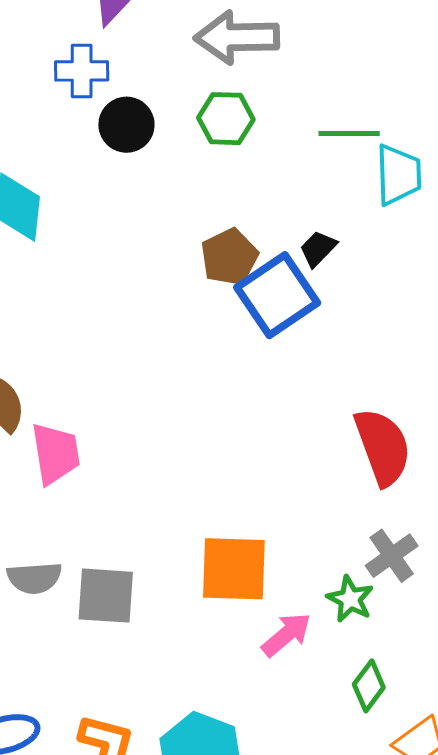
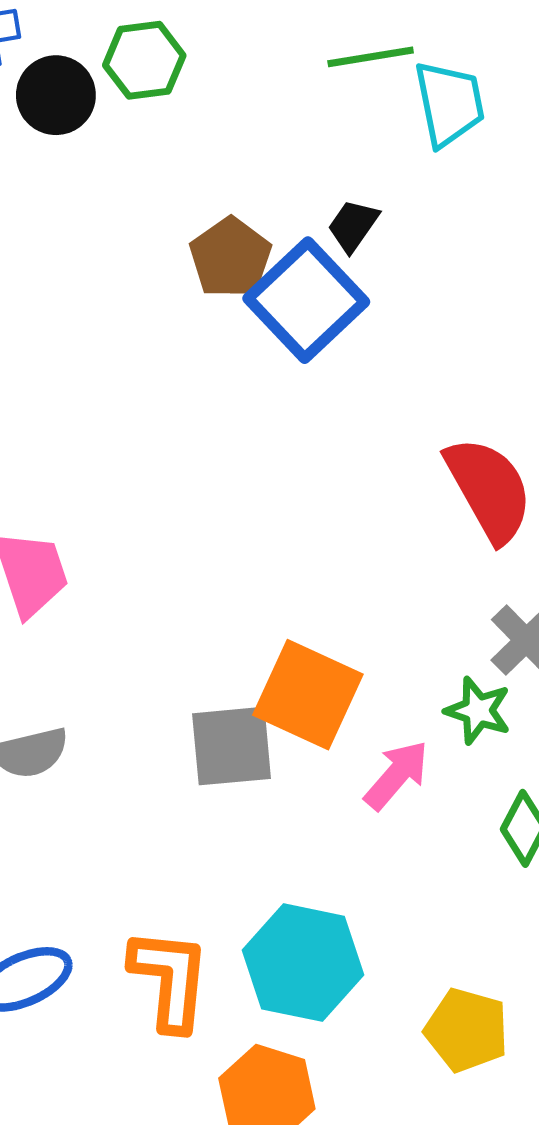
green hexagon: (226, 119) -> (144, 60), moved
orange square: (234, 569) -> (308, 695), turned 32
gray square: (106, 596) -> (232, 746), moved

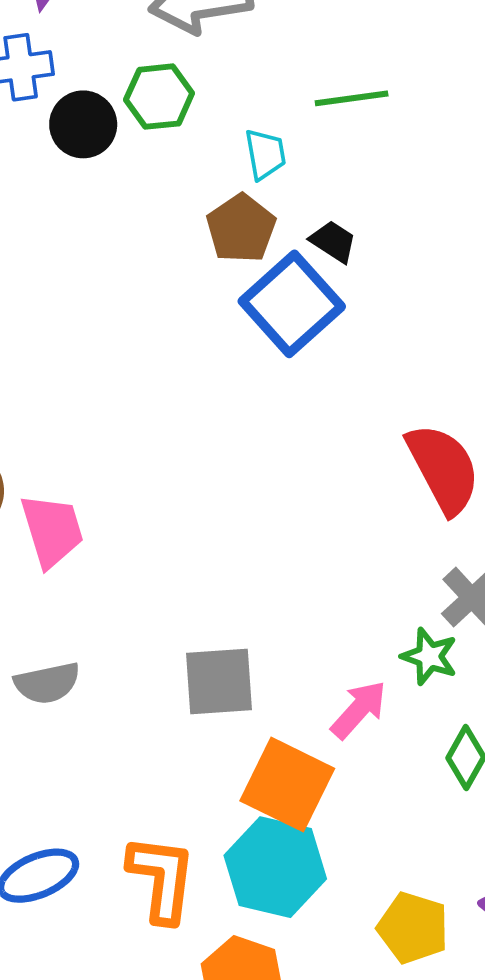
cyan trapezoid: (449, 104) -> (265, 154), moved, size x0.7
black trapezoid: (353, 226) -> (333, 242), turned 87
brown pentagon: (230, 258) -> (241, 228), moved
orange square: (308, 695) -> (287, 785), moved

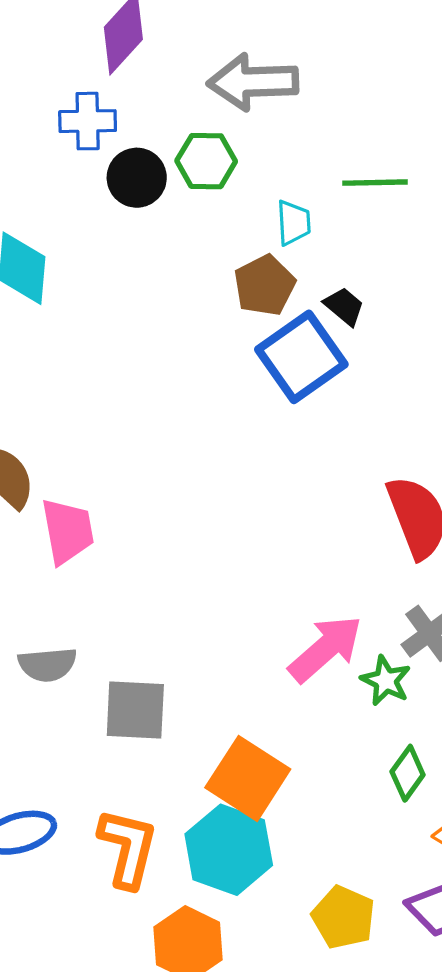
gray square: (219, 682) -> (135, 710), moved
pink arrow: (359, 710) -> (326, 649), moved, size x1.4

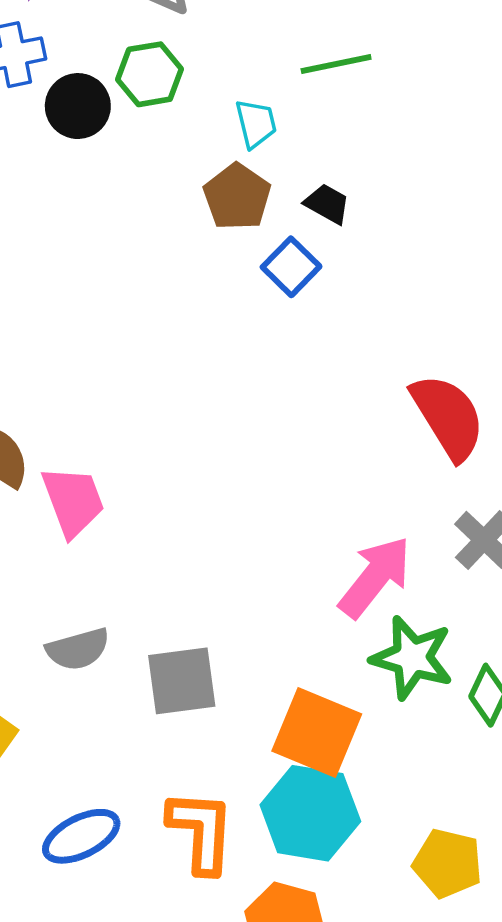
blue square: (301, 357) -> (291, 267), size x0.6
green star: (386, 681) -> (412, 658), moved, size x1.5

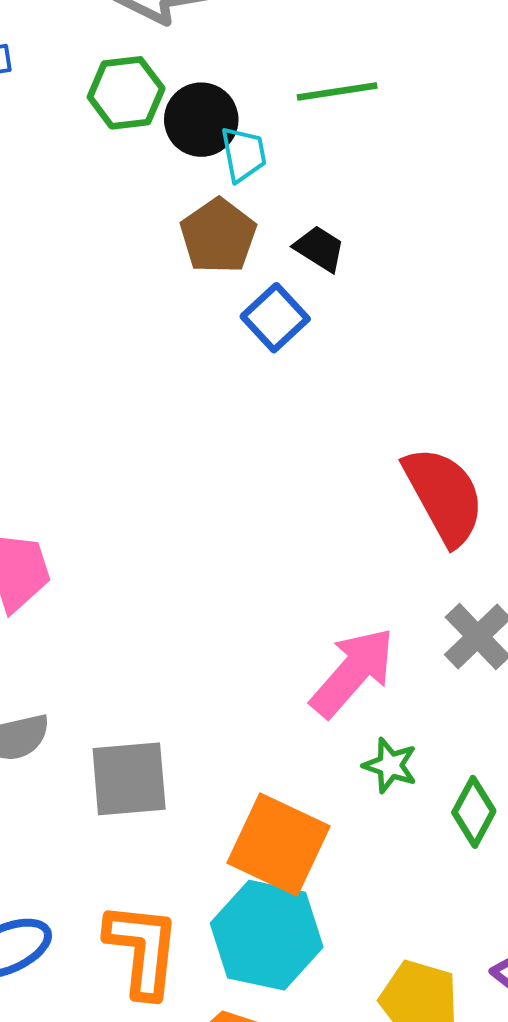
black circle: (78, 106) -> (201, 120), moved
green star: (412, 658) -> (390, 765), size x0.6

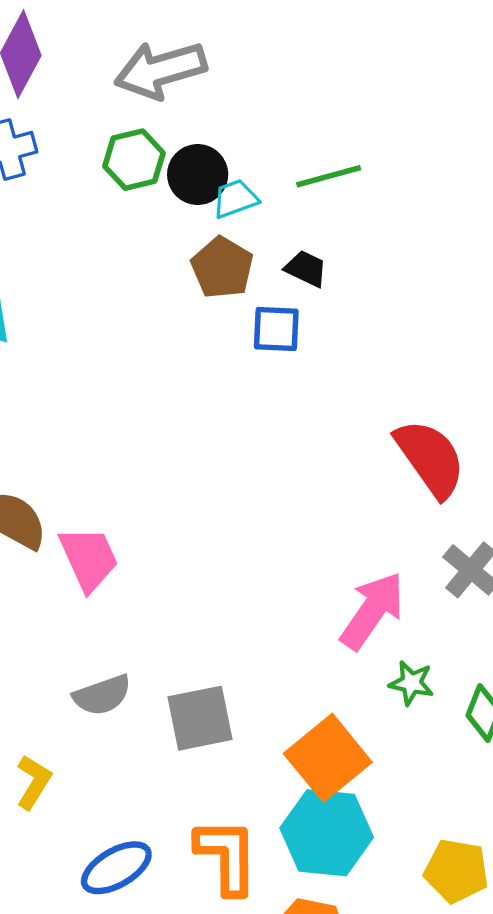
green line: (337, 91) -> (329, 176), moved
cyan trapezoid: (243, 154) -> (235, 199), turned -93
blue square: (275, 318) -> (276, 329), turned -38
orange square: (278, 845) -> (328, 758), turned 32

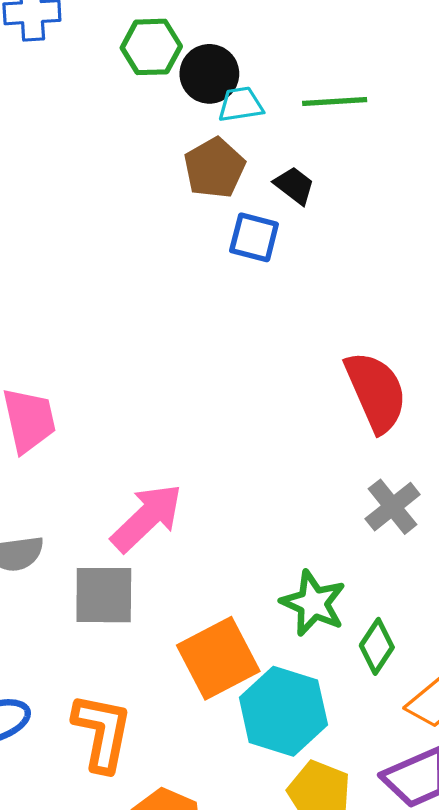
pink arrow: (372, 611) -> (147, 518), moved
green star: (411, 683) -> (313, 603), size x1.5
cyan hexagon: (327, 833) -> (283, 711), moved

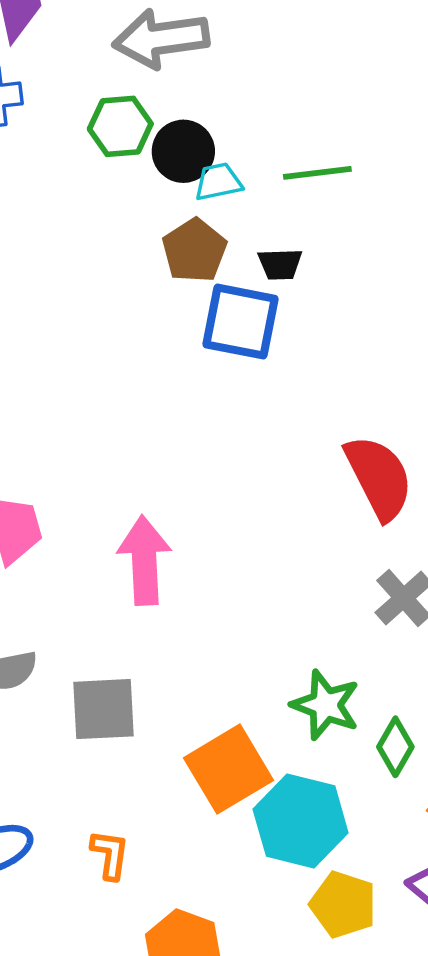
black trapezoid: (294, 185) -> (280, 264), turned 144
blue square: (254, 237) -> (241, 322), size x1.5
pink arrow: (147, 518) -> (144, 560), moved, turned -46
orange L-shape: (102, 732) -> (110, 855), size x0.6

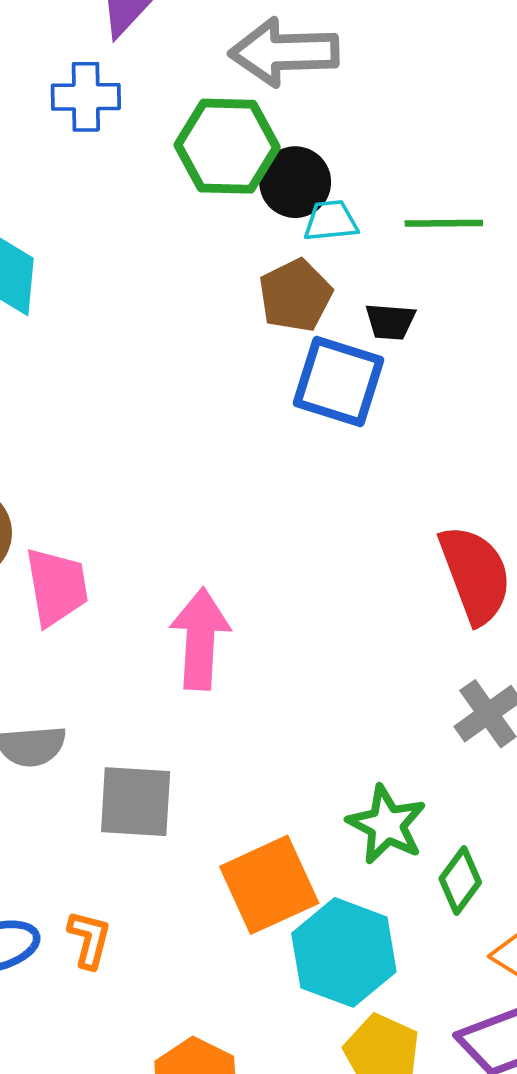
green hexagon: (120, 126) -> (227, 146), size x1.4
orange L-shape: (110, 855) -> (89, 939), moved

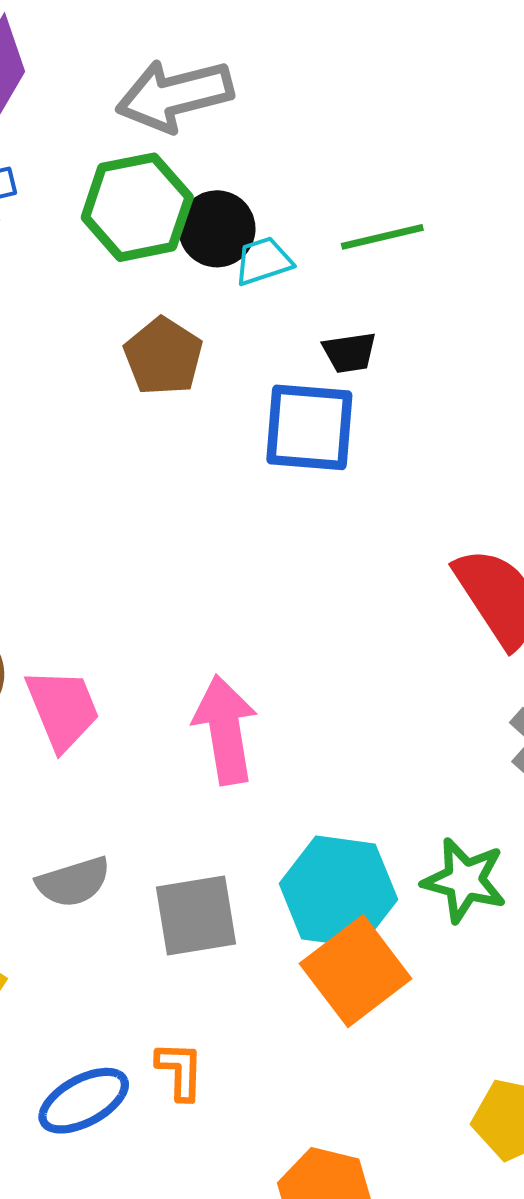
brown pentagon: (295, 295) -> (163, 356), moved
cyan hexagon: (344, 952) -> (338, 891), moved

